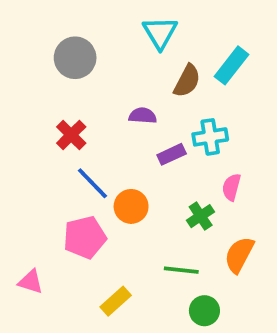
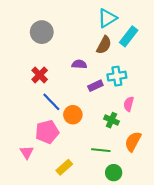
cyan triangle: (160, 33) -> (107, 18), moved, turned 30
green cross: (201, 216) -> (111, 120), turned -32
pink triangle: (31, 282) -> (27, 152), moved, turned 40

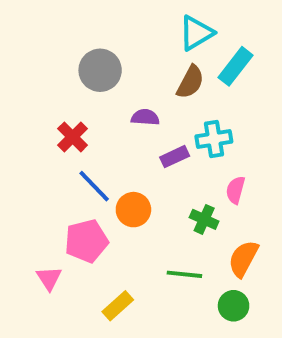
gray circle: (42, 32) -> (100, 70), moved
green circle: (114, 173) -> (234, 306), moved

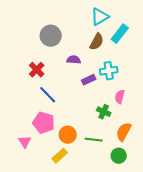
orange circle: (133, 210) -> (68, 135), moved
pink pentagon: (86, 241) -> (44, 123), turned 30

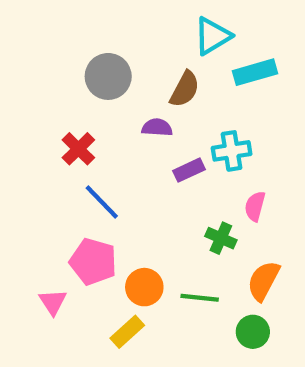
cyan rectangle: (120, 34) -> (255, 72), turned 36
brown semicircle: (97, 42) -> (185, 89), moved

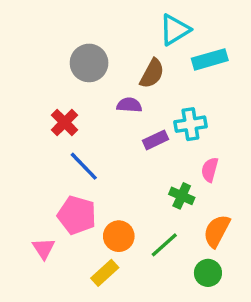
green line: (200, 298) -> (164, 245), turned -48

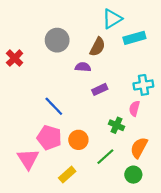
red cross: (65, 122) -> (15, 58), moved
cyan cross: (190, 124) -> (143, 85), moved
orange circle: (119, 236) -> (78, 140), moved
pink triangle: (44, 248) -> (28, 159), size x1.5

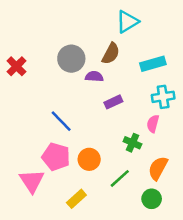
cyan rectangle: (134, 38) -> (153, 64), moved
gray circle: (57, 40) -> (71, 59), moved

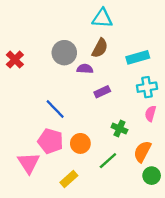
cyan triangle: (127, 22) -> (102, 18), moved, turned 35
pink semicircle: (153, 124) -> (150, 114), moved
green circle: (152, 199) -> (152, 176), moved

